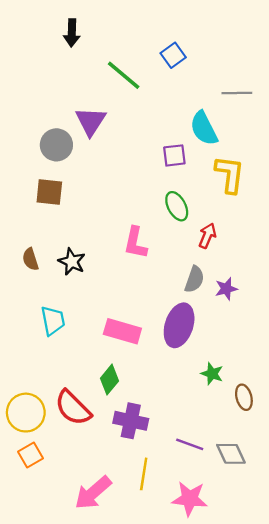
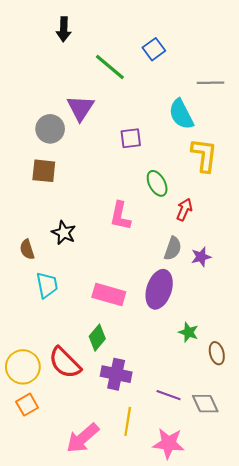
purple square: (174, 155) -> (131, 138), moved
brown semicircle: (30, 259) -> (27, 249), moved

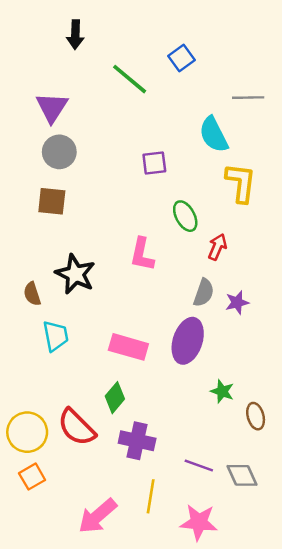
purple triangle: (80, 108) -> (52, 107), moved
black star: (64, 233) -> (75, 274), size x1.4

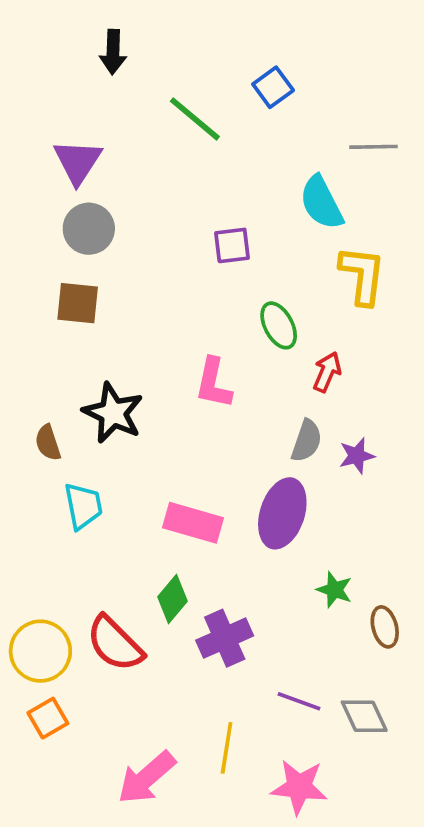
purple cross: (137, 441) -> (225, 638), moved, turned -36

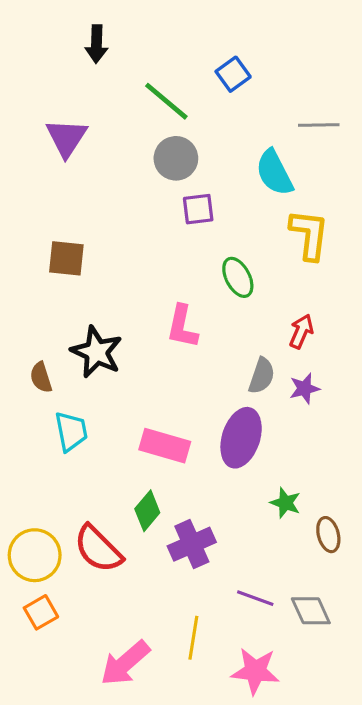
gray circle: (89, 229) -> (176, 158), moved
red arrow: (327, 372) -> (301, 331), moved

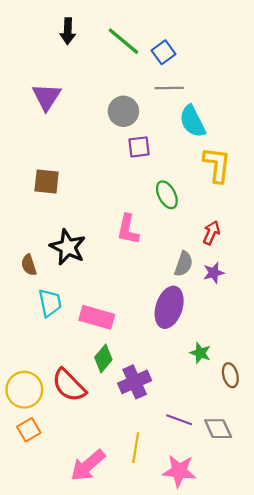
green line: (166, 101) -> (123, 41), moved
gray line: (319, 125) -> (169, 88), moved
pink rectangle: (165, 446) -> (97, 317), moved

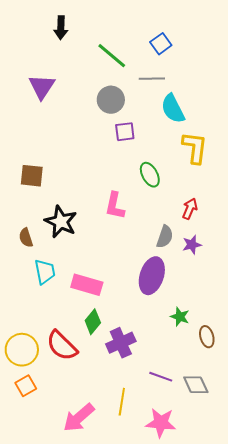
green line: (123, 41) -> (112, 56), moved
blue square: (164, 52) -> (161, 44), moved
brown square: (47, 181) -> (32, 176), moved

